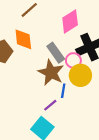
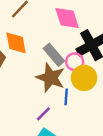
pink diamond: (70, 21) -> (67, 18), turned -70
purple line: (50, 105) -> (43, 114), moved

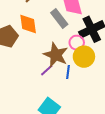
gray rectangle: (54, 55) -> (59, 19), moved
purple line: (43, 114) -> (47, 70), moved

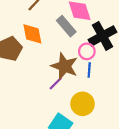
yellow circle: (84, 57) -> (83, 104), moved
blue line: (68, 72) -> (89, 70), moved

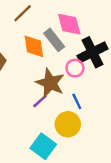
orange diamond: (32, 34) -> (34, 46), moved
blue line: (89, 70) -> (77, 101), moved, turned -32

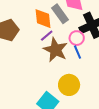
purple line: (40, 101) -> (47, 36), moved
blue line: (77, 101) -> (77, 52), moved

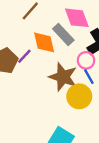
purple line: (47, 36) -> (24, 56), moved
yellow circle: (69, 85) -> (79, 96), moved

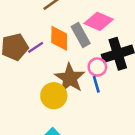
pink diamond: (77, 18) -> (99, 21), turned -60
yellow circle: (79, 96) -> (54, 96), moved

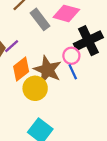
gray rectangle: (81, 35) -> (40, 19), moved
orange diamond: (59, 38) -> (21, 69), moved, turned 60

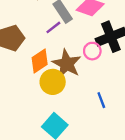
purple line: (12, 46) -> (53, 27), moved
blue line: (73, 72) -> (101, 100), moved

